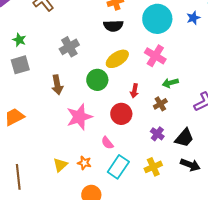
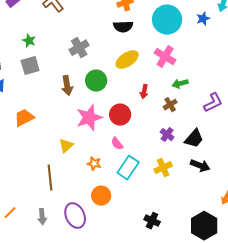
green circle: (97, 80) -> (96, 81), moved
red circle: (121, 114) -> (120, 115), moved
yellow triangle: (60, 165) -> (66, 146), moved
brown line: (18, 177) -> (50, 178), moved

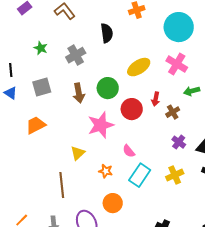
black semicircle: (123, 27) -> (107, 33), moved, turned -96
gray cross: (79, 48) -> (76, 55), moved
gray square: (30, 66) -> (42, 87), moved
brown cross: (170, 105) -> (173, 112), moved
red circle: (120, 115) -> (132, 109), moved

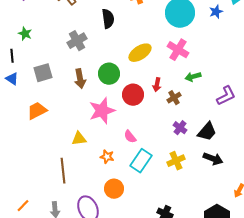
green star: (41, 48) -> (25, 34), moved
yellow triangle: (78, 153) -> (79, 139), turned 35

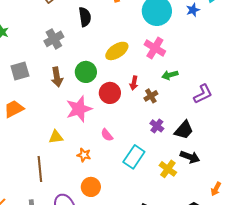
cyan rectangle: (141, 161) -> (134, 157), moved
yellow cross: (176, 161) -> (168, 169), moved, turned -30

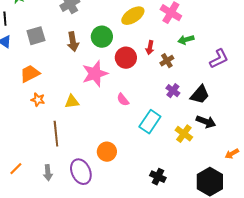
orange star: (84, 155) -> (38, 100), moved
orange arrow: (216, 189) -> (232, 154), turned 32

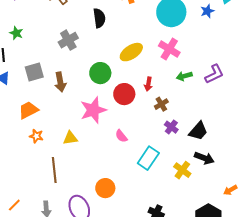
brown arrow: (73, 42) -> (60, 82), moved
purple L-shape: (219, 59) -> (214, 74), moved
brown cross: (167, 61) -> (161, 104), moved

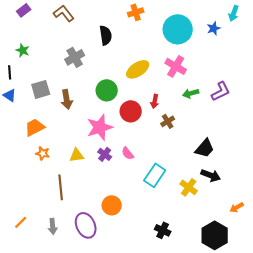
purple cross: (171, 127) -> (105, 154), moved

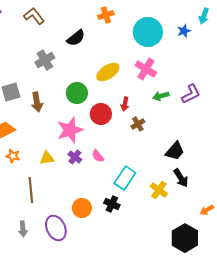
black semicircle: (106, 35) -> (76, 38), turned 60
black arrow: (211, 175) -> (181, 178), turned 36
black cross: (163, 230) -> (112, 204), moved

